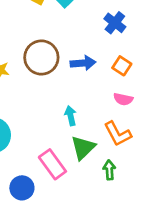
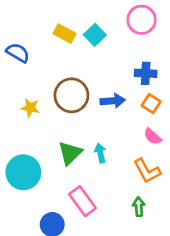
blue cross: (115, 23) -> (146, 73), moved, turned -35
pink semicircle: (123, 99) -> (152, 137), turned 30
green triangle: (83, 148) -> (70, 153), moved

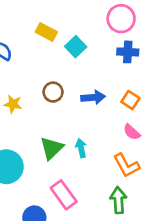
cyan square: (95, 35) -> (76, 47), moved
blue cross: (146, 73) -> (128, 52), moved
brown circle: (71, 95) -> (53, 92), size x0.6
green arrow: (139, 207) -> (118, 200), size x1.4

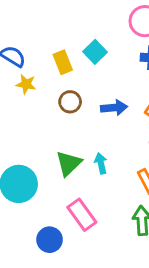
yellow rectangle: (46, 32) -> (63, 62), moved, turned 40
yellow star: (13, 104) -> (26, 84), moved

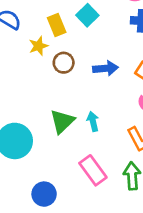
yellow star: (26, 84) -> (38, 46), moved, turned -30
pink rectangle: (82, 215) -> (93, 170), moved

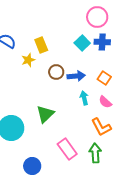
cyan square: (87, 15) -> (82, 43), moved
brown circle: (64, 63) -> (56, 72), moved
cyan arrow: (93, 121) -> (84, 98), moved

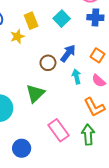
cyan square: (82, 43) -> (62, 19), moved
brown circle: (56, 72) -> (48, 63), moved
blue arrow: (76, 76) -> (68, 53), turned -48

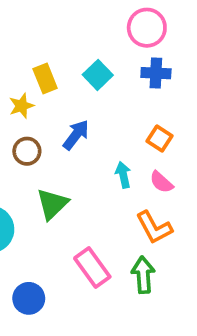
blue arrow: (68, 53) -> (76, 135), moved
brown circle: (48, 63) -> (27, 151), moved

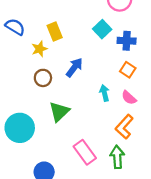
blue cross: (156, 73) -> (127, 41), moved
cyan square: (98, 75) -> (102, 29), moved
orange L-shape: (154, 228) -> (124, 127), turned 70

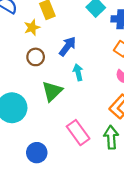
cyan arrow: (104, 93) -> (78, 72), moved

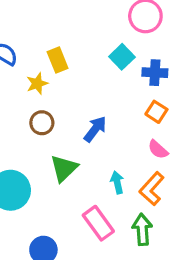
blue arrow: (67, 46) -> (95, 129), moved
cyan arrow: (78, 72) -> (117, 182), moved

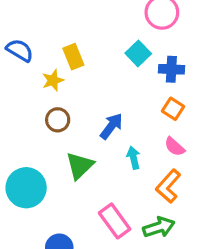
cyan arrow: (117, 182) -> (133, 158), moved
green arrow: (142, 229) -> (159, 227), turned 76

